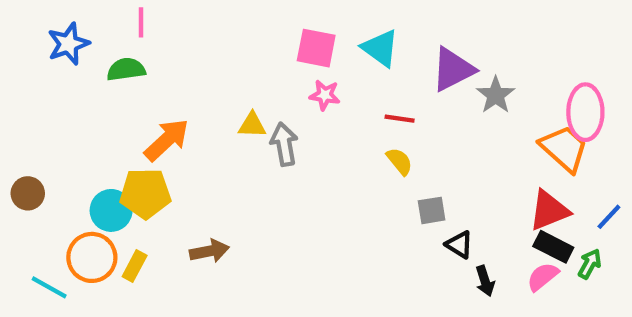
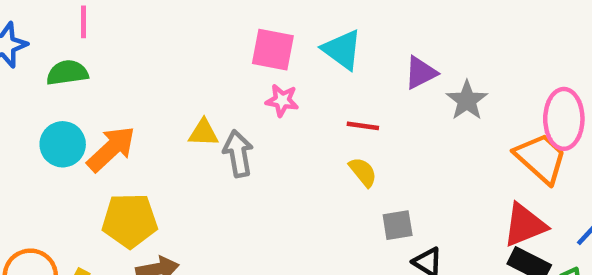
purple triangle: (453, 69) -> (421, 73), size x0.7
yellow pentagon: (145, 193) -> (130, 221), moved
cyan circle: (111, 210) -> (63, 144), moved

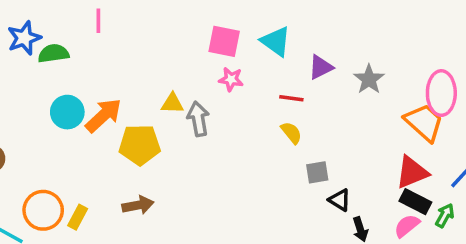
pink line: (83, 22) -> (98, 21), moved
green semicircle: (67, 73) -> (53, 53), moved
purple triangle: (421, 73) -> (321, 67), moved
yellow pentagon: (130, 221) -> (140, 145), moved

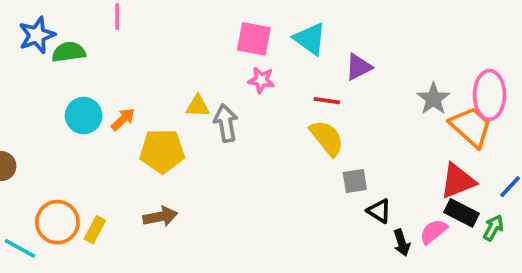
gray star: (369, 79) -> (433, 99), moved
orange arrow: (103, 115) -> (123, 119), size x0.6
yellow semicircle: (291, 133) -> (327, 138), size x1.5
pink semicircle: (407, 226) -> (433, 232), moved

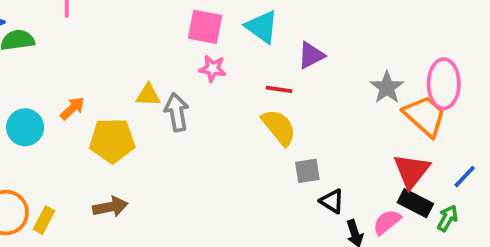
cyan circle: (84, 116) -> (25, 127), moved
red triangle: (458, 181) -> (412, 171), turned -30

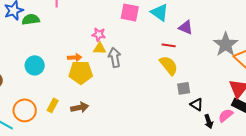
purple triangle: (311, 55) -> (186, 27), turned 49
pink star: (213, 69) -> (99, 34), moved
gray star: (387, 87) -> (226, 44), size x1.4
orange arrow: (72, 108) -> (75, 57), moved, turned 40
yellow rectangle: (44, 220) -> (53, 105), moved

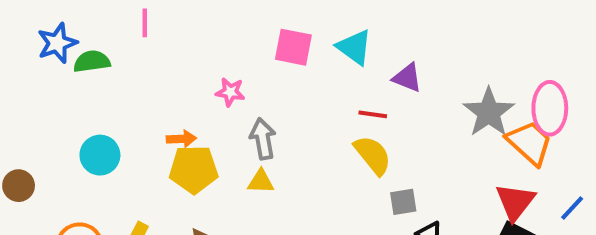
yellow triangle: (100, 48) -> (261, 182), moved

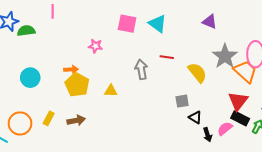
purple triangle: (407, 78) -> (210, 22), moved
gray arrow: (263, 139) -> (141, 69), moved
yellow semicircle: (373, 155) -> (197, 73), moved
yellow pentagon: (194, 169) -> (77, 85), turned 30

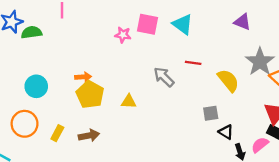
pink star: (95, 46) -> (123, 35), moved
gray arrow: (141, 69) -> (164, 77), turned -36
orange circle: (20, 123) -> (25, 124), moved

